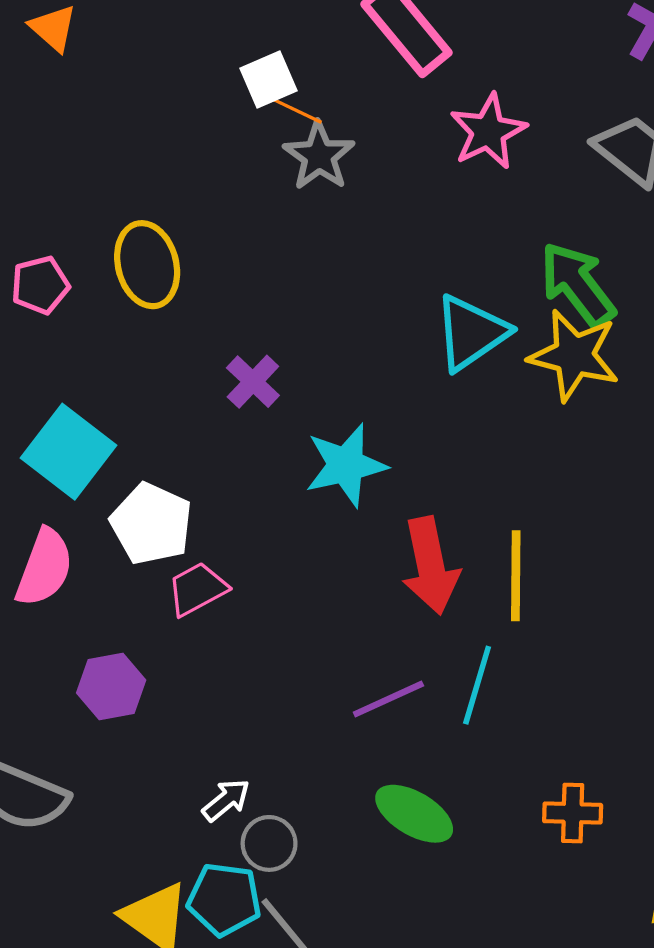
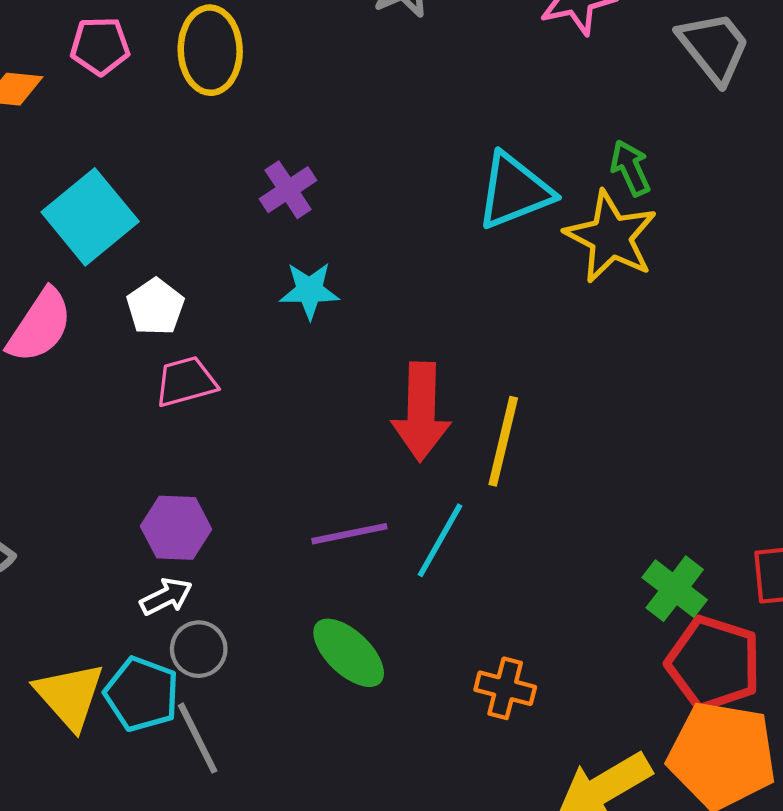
green arrow: (578, 285) -> (630, 168), size x0.6
cyan star: (346, 465) -> (309, 291), moved, size x0.7
white pentagon: (151, 524) -> (155, 307), size x0.7
purple hexagon: (111, 687) -> (176, 528), moved

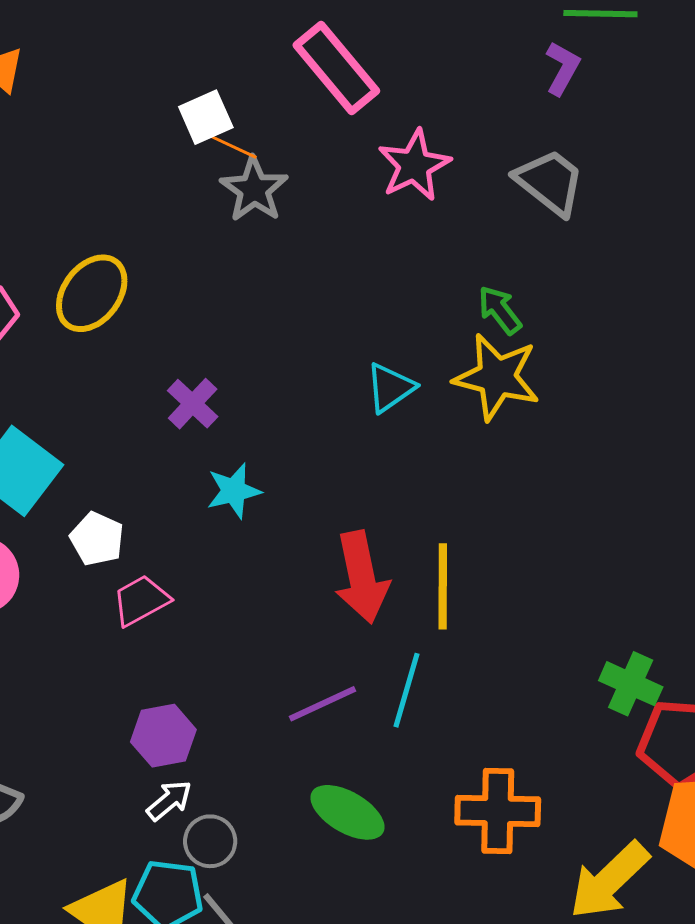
yellow ellipse: (210, 50) -> (92, 293), turned 52
cyan triangle: (514, 191) -> (390, 388), moved, size x0.7
orange cross: (505, 688) -> (498, 811), size x1.5

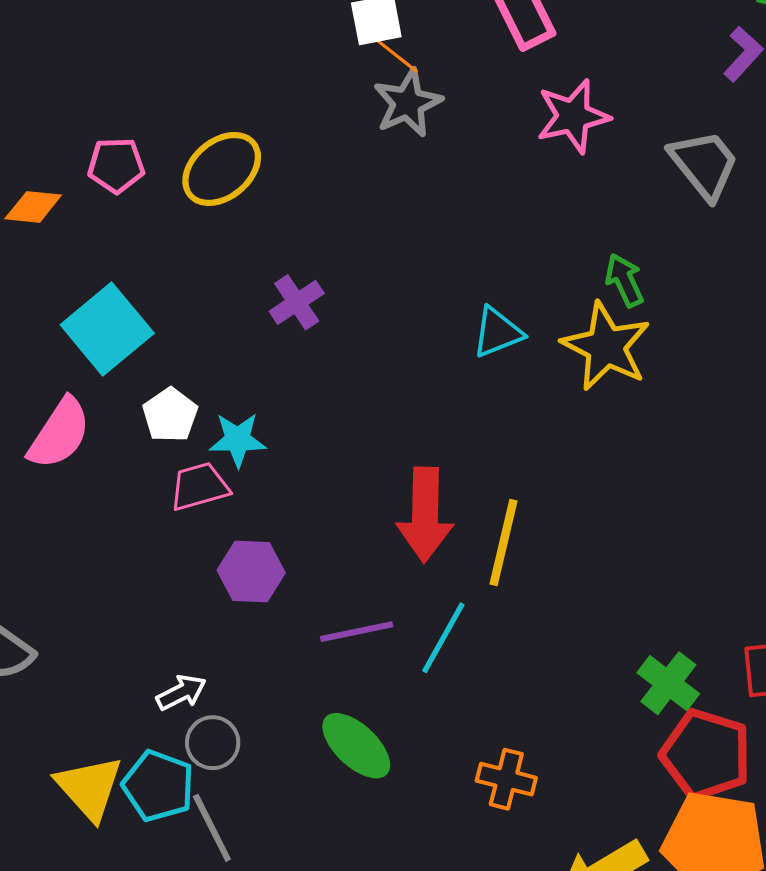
cyan star: (234, 491) -> (238, 440), moved
purple hexagon: (163, 736) -> (251, 572), moved
orange cross: (498, 811) -> (506, 779), size x0.7

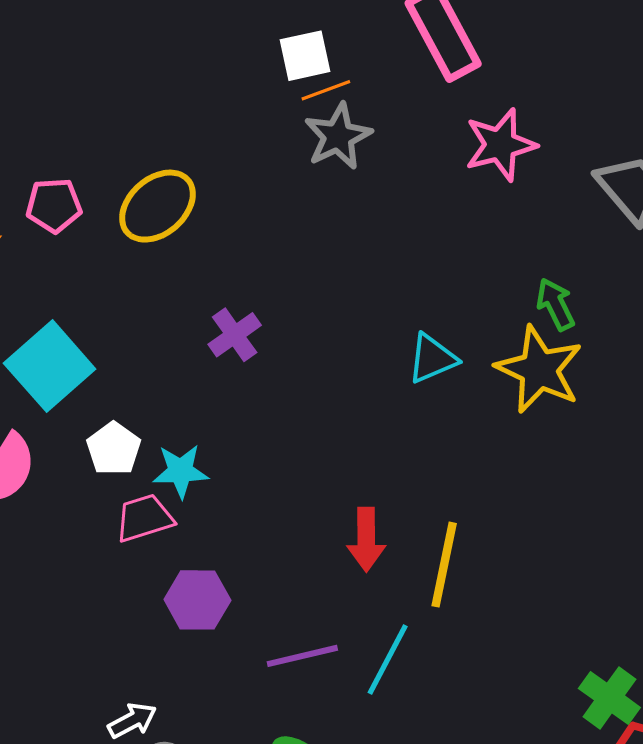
orange line: (397, 56) -> (326, 90), turned -57
red arrow: (425, 515) -> (366, 539), size x0.7

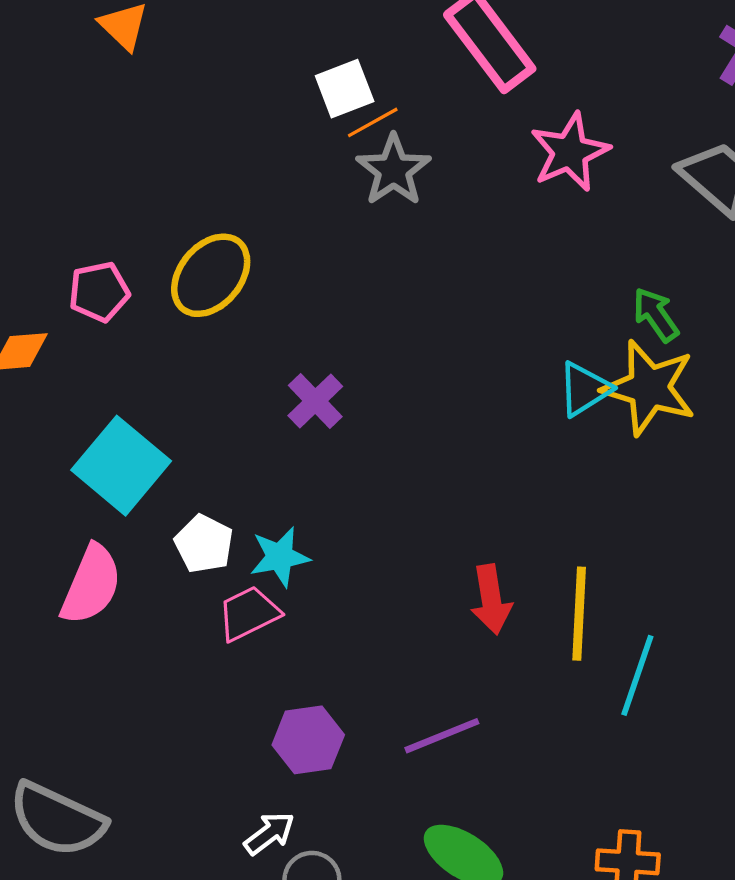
cyan triangle: (432, 359) -> (584, 389), moved
purple hexagon: (197, 600) -> (308, 740), moved
cyan line: (388, 659) -> (637, 675), moved

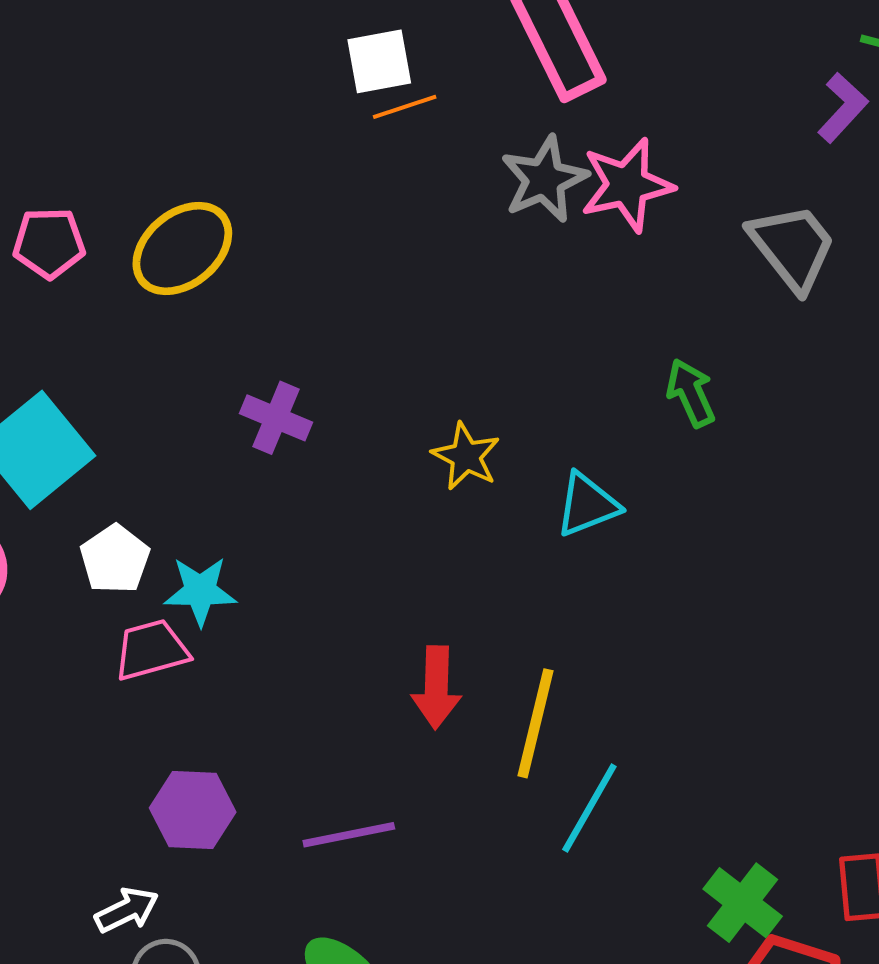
gray star: (394, 170) -> (544, 179), moved
yellow star: (649, 388) -> (466, 456), moved, size x0.6
cyan triangle: (584, 389) -> (587, 505), moved
purple cross: (315, 401) -> (276, 418), turned -34

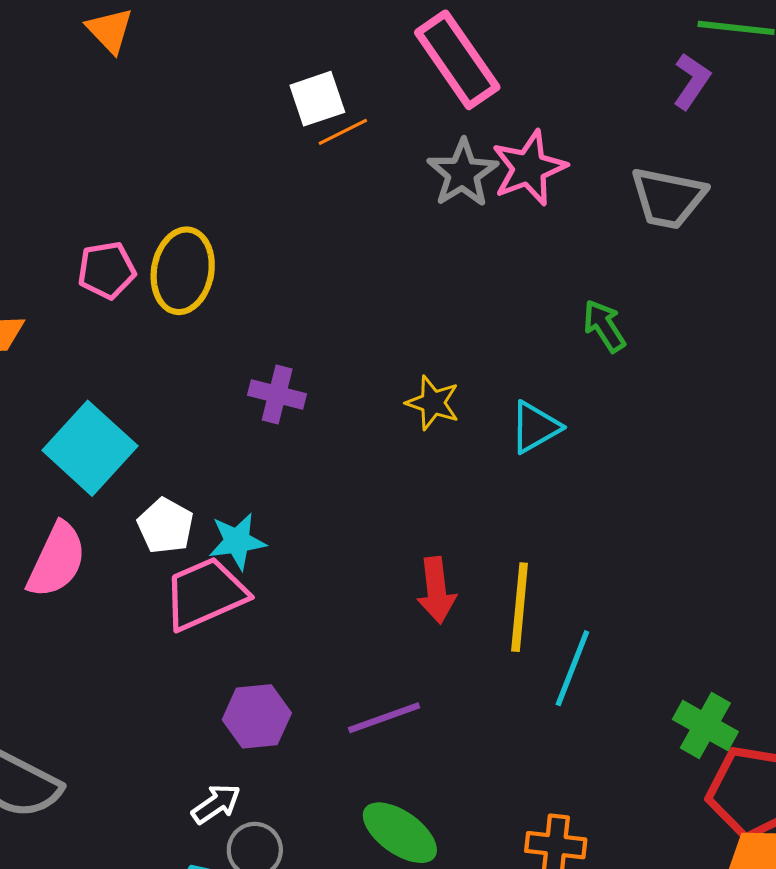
pink pentagon: (49, 243) -> (107, 270), moved
gray trapezoid: (792, 247) -> (668, 198), turned 148
yellow ellipse: (182, 248) -> (183, 271), turned -32
pink trapezoid: (151, 650) -> (205, 594), size x1.4

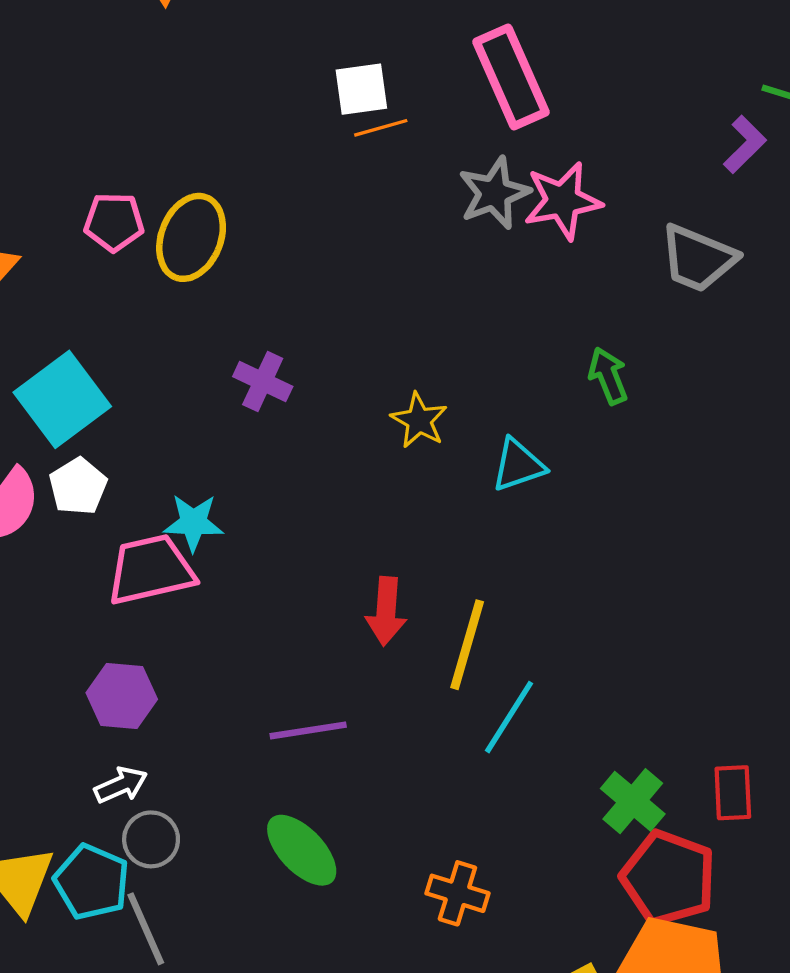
white pentagon: (166, 526) -> (78, 486), moved
purple hexagon: (257, 716) -> (122, 696), moved

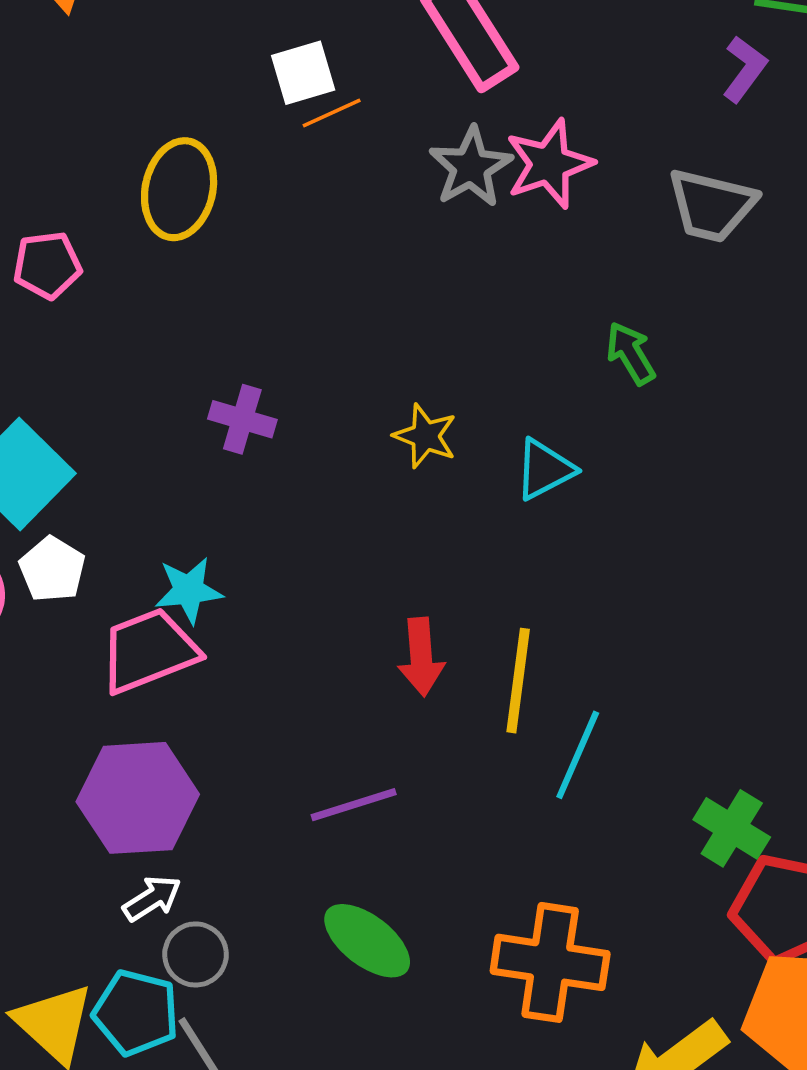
yellow ellipse: (191, 237) -> (179, 189), moved
purple hexagon: (122, 696) -> (138, 798), size x1.5
orange cross: (457, 893) -> (550, 962), size x1.6

